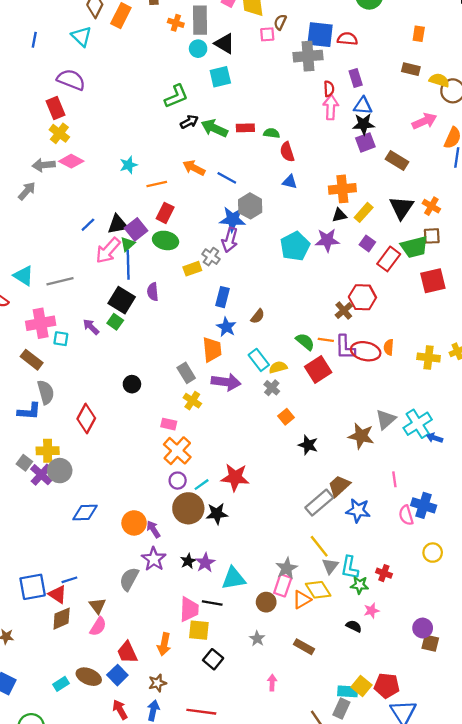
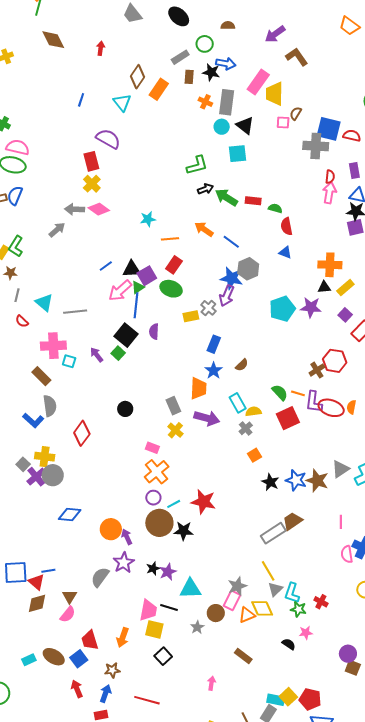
blue L-shape: (29, 411) -> (33, 420), turned 30
blue star: (358, 510) -> (296, 480), moved
gray star: (257, 639) -> (197, 627), moved

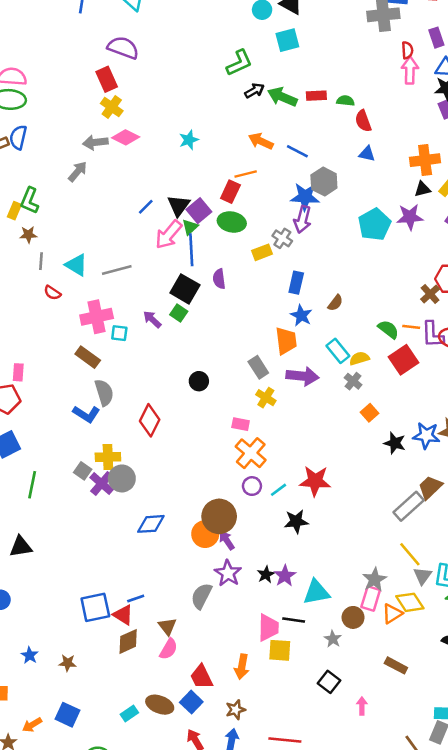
orange line: (170, 239) -> (246, 174), moved
black triangle: (132, 269) -> (179, 206), turned -42
brown circle: (159, 523) -> (219, 516), moved
black square: (163, 656) -> (329, 682), moved

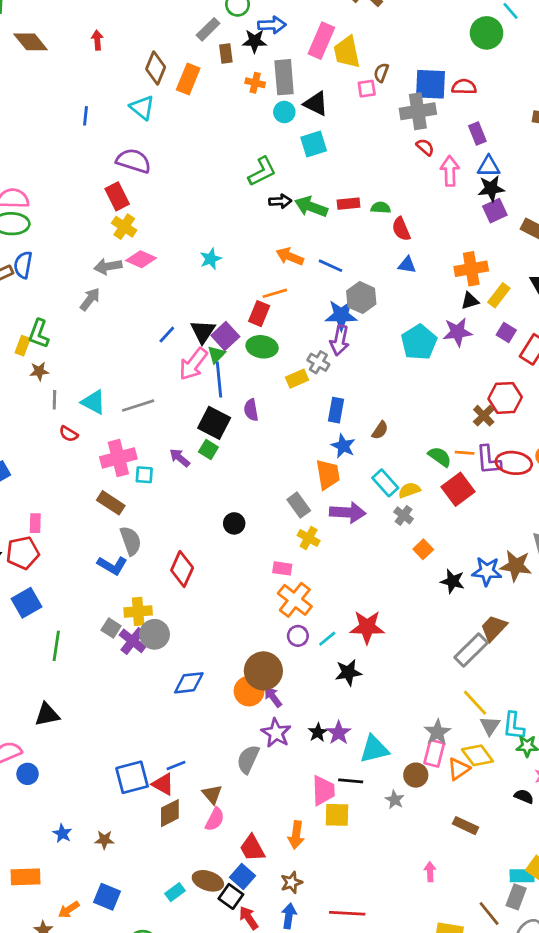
red semicircle: (407, 50) -> (425, 147), moved, turned -42
black arrow: (254, 91) -> (280, 201), turned 30
black square: (329, 682) -> (231, 896), moved

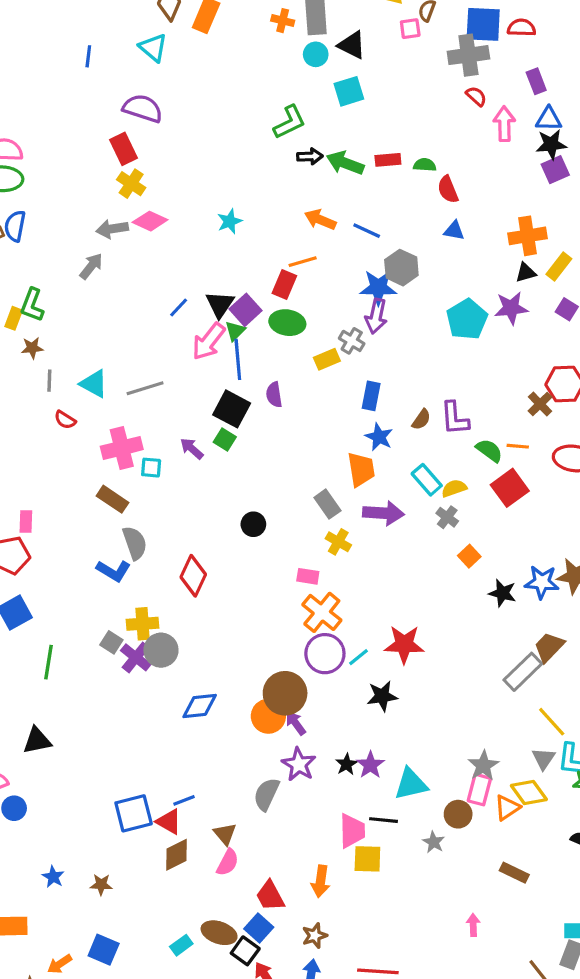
purple L-shape: (489, 460) -> (455, 418), moved
purple circle: (298, 636) -> (325, 654), size x1.6
yellow line: (475, 703) -> (552, 722), moved

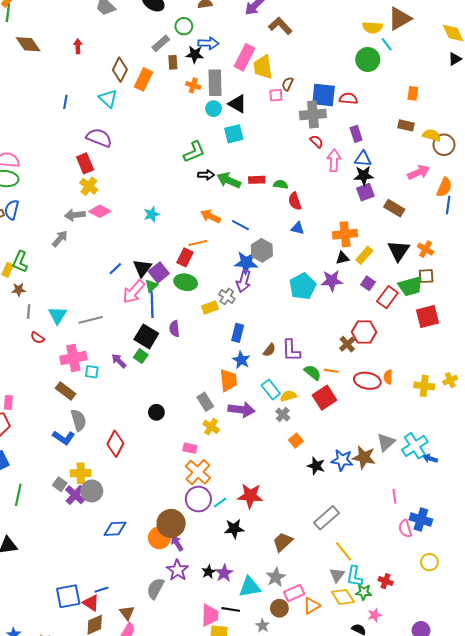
cyan triangle: (94, 384) -> (58, 315), turned 30
brown trapezoid: (549, 647) -> (283, 542), moved
gray star: (483, 766) -> (276, 577), moved
pink rectangle: (479, 790) -> (294, 593), turned 48
yellow diamond: (529, 793) -> (343, 597), moved

